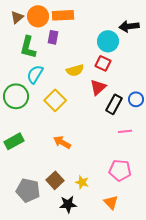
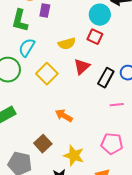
red triangle: (98, 87) -> (82, 67), moved
orange arrow: (62, 142) -> (64, 116), moved
brown square: (55, 180) -> (43, 144), moved
yellow star: (82, 182) -> (74, 156), size x1.5

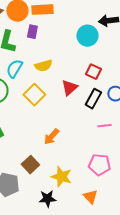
red square: (95, 37) -> (93, 72), moved
yellow semicircle: (67, 44) -> (43, 66), moved
orange arrow: (64, 116) -> (51, 137), turned -78

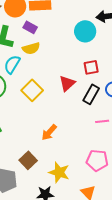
purple rectangle: (32, 32) -> (30, 27), turned -72
yellow semicircle: (43, 66) -> (31, 48), moved
red square: (93, 72) -> (91, 67), turned -35

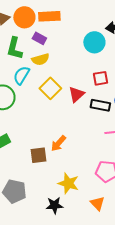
yellow square: (32, 90) -> (50, 88), moved
black rectangle: (91, 94) -> (100, 105), turned 72
brown square: (28, 160) -> (38, 155), moved, turned 36

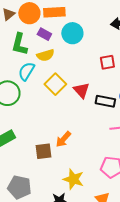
cyan circle: (94, 42) -> (72, 33), moved
red square: (100, 78) -> (107, 62), moved
red triangle: (76, 94) -> (81, 90), turned -30

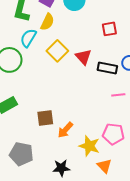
yellow semicircle: (45, 55) -> (47, 22), turned -48
orange arrow: (63, 139) -> (65, 130), moved
yellow star: (73, 179) -> (89, 146), moved

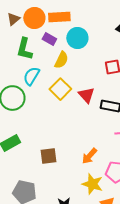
yellow semicircle: (47, 22) -> (61, 60), moved
orange arrow: (65, 130) -> (89, 156), moved

